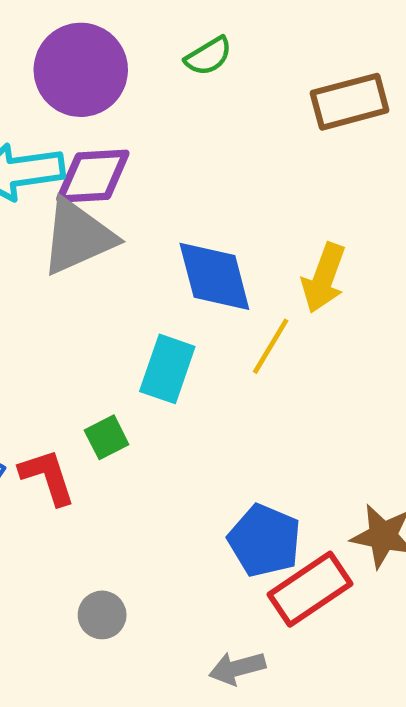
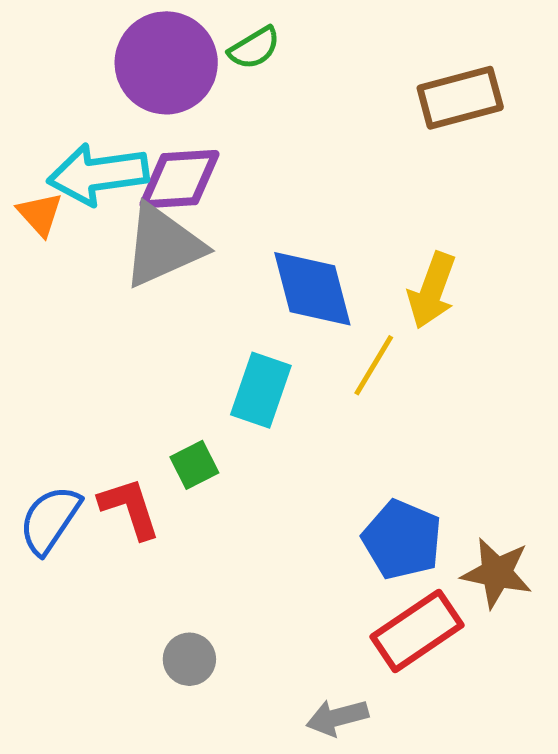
green semicircle: (208, 56) -> (254, 48), moved
blue pentagon: (265, 541) -> (402, 540), moved

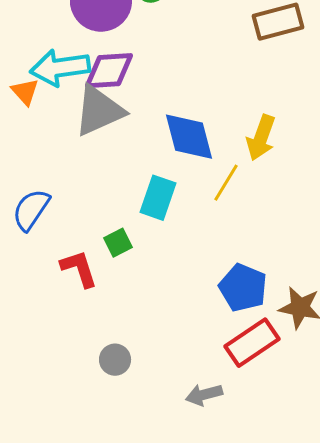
blue semicircle: (50, 520) -> (31, 210), moved

